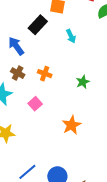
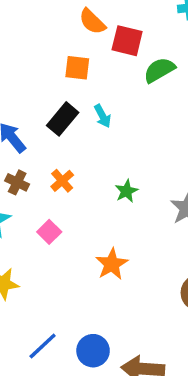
black rectangle: (38, 25) -> (63, 119), moved
orange cross: (45, 74) -> (62, 181), turned 32

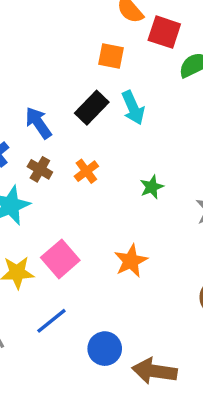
cyan arrow: (103, 116) -> (133, 108), size x1.4
pink square: (49, 232) -> (60, 259), moved, size x1.5
blue line: (43, 346) -> (51, 321), moved

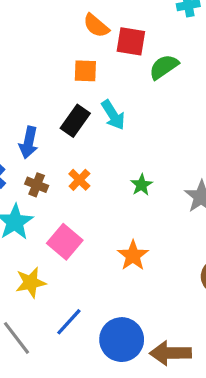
blue arrow: (38, 123) -> (29, 142), turned -124
pink square: (60, 259) -> (65, 242), moved
blue circle: (105, 349) -> (122, 340), size x1.4

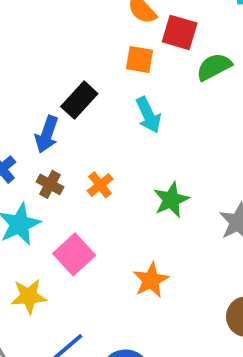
orange square: (85, 71) -> (140, 60), moved
black rectangle: (75, 121) -> (79, 100), moved
green star: (142, 185) -> (171, 200), size x1.4

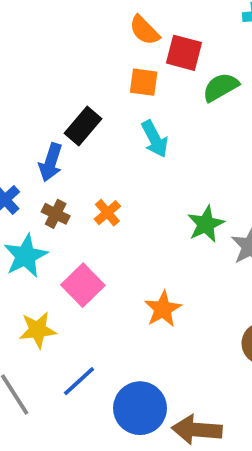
green star: (171, 200) -> (206, 224), moved

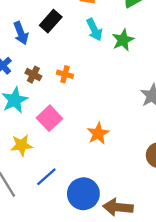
blue arrow: (51, 162) -> (21, 33), moved, turned -40
orange cross: (107, 213) -> (65, 74), turned -35
green star: (206, 224) -> (123, 40), moved

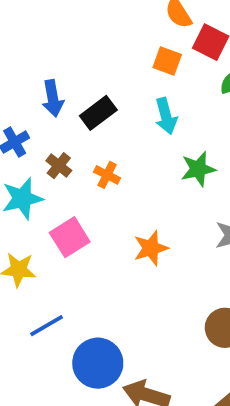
black rectangle: (51, 21) -> (98, 113), moved
green star: (123, 40) -> (198, 169), moved
orange star: (98, 133) -> (151, 248), moved

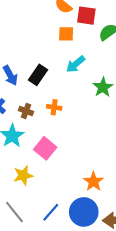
cyan arrow: (166, 116) -> (76, 64), turned 84
orange star: (151, 248) -> (93, 182), moved
blue line: (47, 326) -> (51, 212), moved

